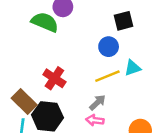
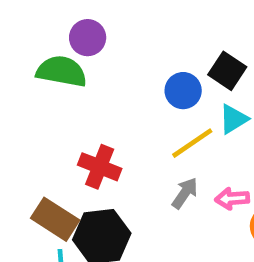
black square: (124, 21) -> (227, 71), moved, turned -30
pink arrow: (95, 120) -> (232, 199), moved

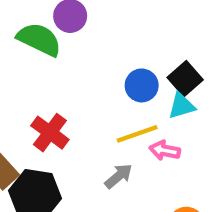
cyan triangle: (233, 119) -> (181, 106), moved
pink arrow: (232, 199) -> (165, 150), moved

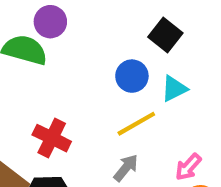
black square: (185, 79) -> (165, 35), moved
pink arrow: (165, 150) -> (188, 167), moved, turned -48

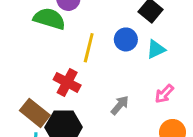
yellow line: (136, 124) -> (89, 48), moved, turned -48
pink arrow: (188, 167) -> (164, 94), moved

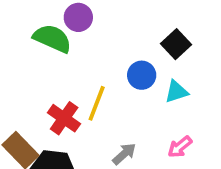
yellow line: (89, 48) -> (97, 103), moved

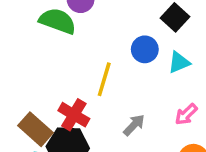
red cross: (64, 118) -> (74, 115), moved

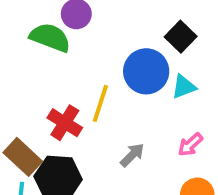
blue circle: (145, 49) -> (146, 71), size x1.5
red cross: (74, 115) -> (65, 123), moved

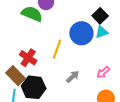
cyan triangle: (184, 87) -> (102, 32), moved
red cross: (65, 123) -> (28, 58), moved

